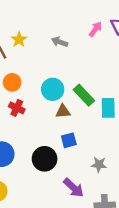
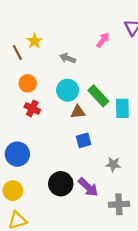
pink arrow: (95, 29) -> (103, 40), moved
gray arrow: (60, 42) -> (68, 58), moved
black circle: (45, 159) -> (61, 184), moved

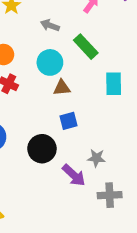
green rectangle: (98, 96) -> (86, 47), moved
gray star: (113, 164) -> (96, 158), moved
black circle: (61, 184) -> (42, 149), moved

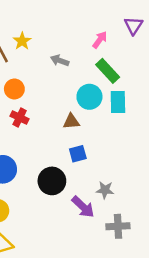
green rectangle: (86, 47) -> (108, 71), moved
cyan circle: (50, 62) -> (89, 97), moved
cyan rectangle: (114, 84) -> (118, 102), moved

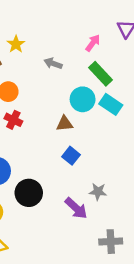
cyan rectangle: (118, 102) -> (111, 104), turned -55
blue square: (78, 154) -> (71, 156), turned -36
black circle: (52, 181) -> (29, 193), moved
gray cross: (118, 226) -> (111, 242), moved

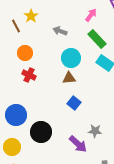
cyan circle: (83, 99) -> (71, 58), moved

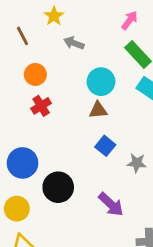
yellow star: (31, 16) -> (54, 16), moved
gray arrow: (60, 31) -> (74, 43), moved
red cross: (29, 75) -> (41, 106), turned 32
gray star: (95, 131) -> (137, 163), moved

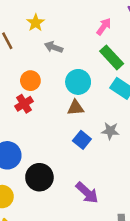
orange circle: (35, 74) -> (30, 81), moved
gray star: (137, 163) -> (110, 131), moved

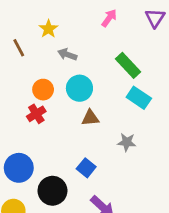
pink arrow: (104, 27) -> (109, 18), moved
cyan circle: (78, 82) -> (79, 88), moved
blue square: (82, 140) -> (86, 168), moved

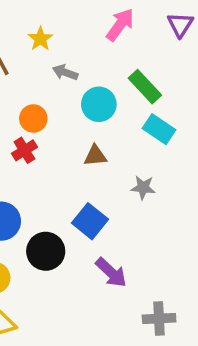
pink arrow: (109, 18) -> (120, 25), size x1.4
cyan circle: (79, 88) -> (99, 104), moved
blue square: (86, 168) -> (90, 221), size x1.4

